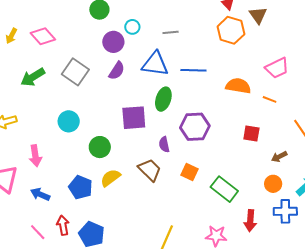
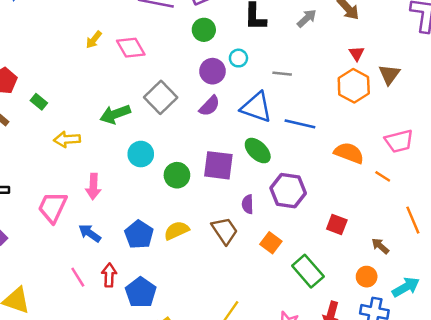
green arrow: (33, 77) -> (115, 114), moved
green ellipse: (163, 99) -> (258, 151), turned -75
red square: (251, 133) -> (337, 224), moved
green circle: (100, 147) -> (177, 175), moved
brown arrow: (279, 157) -> (380, 246), turned 56

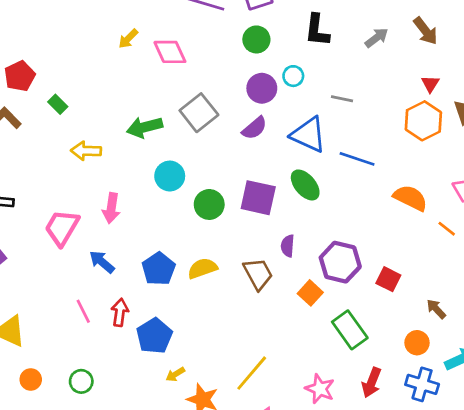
purple hexagon: (288, 191) -> (340, 262), moved

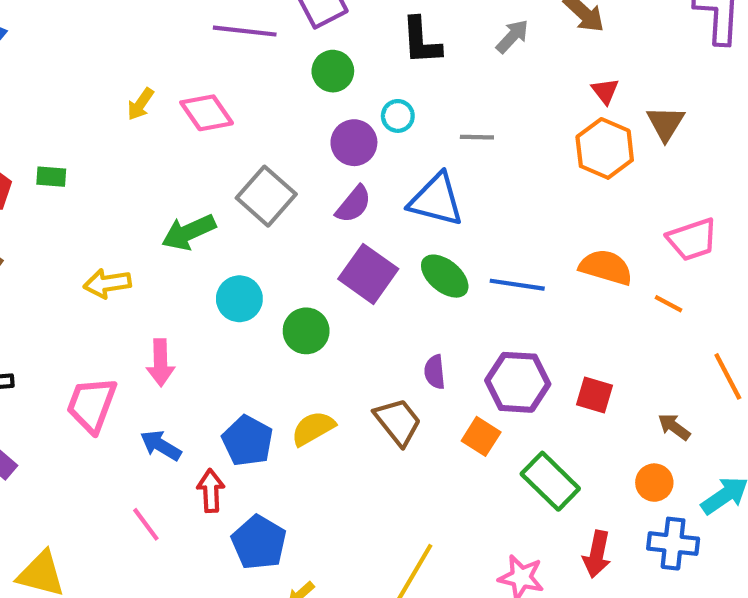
green rectangle: (58, 104) -> (51, 177), moved, turned -30
blue line: (357, 159) -> (517, 285), moved
purple square: (258, 198) -> (368, 274), moved, turned 33
red arrow: (120, 312) -> (211, 491), moved

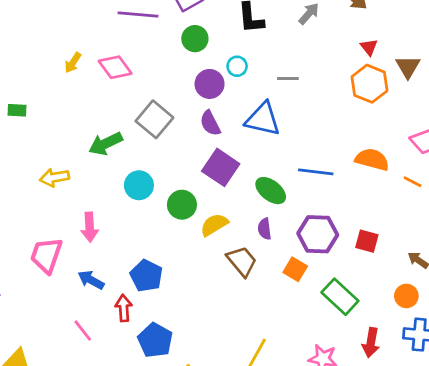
purple semicircle: (354, 204) -> (210, 123), turned 115
green ellipse: (445, 276) -> (271, 191), moved
yellow semicircle: (313, 428) -> (214, 225), moved

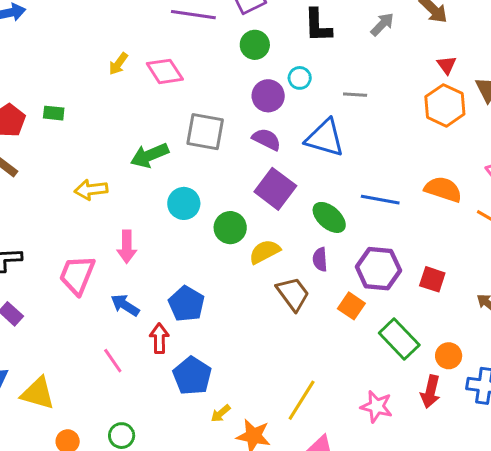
gray square: (154, 119) -> (205, 132), turned -33
purple semicircle: (210, 123) -> (266, 139), turned 140
orange circle: (406, 296) -> (449, 356), moved

